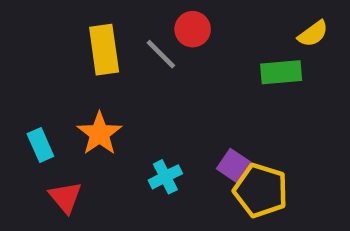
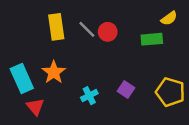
red circle: (193, 29) -> (108, 32), moved
cyan rectangle: (40, 145) -> (22, 78), size x1.6
yellow pentagon: (261, 190) -> (170, 92), moved

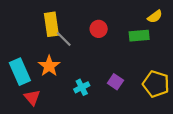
gray line: (87, 29) -> (64, 39), moved

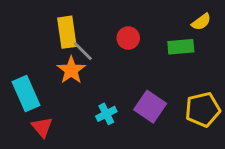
orange star: (49, 66) -> (71, 70), moved
purple square: (115, 82) -> (150, 107), size x1.5
yellow pentagon: (156, 84) -> (203, 110), turned -30

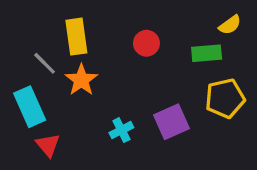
gray line: (83, 51) -> (45, 63), moved
purple square: (150, 107) -> (171, 122), turned 32
yellow pentagon: (203, 110) -> (225, 98), moved

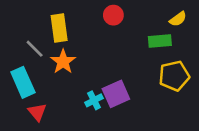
red circle: (146, 43) -> (113, 15), moved
purple square: (171, 122) -> (116, 94), moved

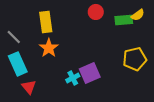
red circle: (113, 15) -> (96, 12), moved
green rectangle: (160, 41) -> (124, 20), moved
gray line: (35, 49) -> (14, 37), moved

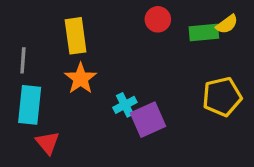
gray line: (14, 37) -> (23, 60), turned 49
cyan rectangle: (18, 64) -> (30, 105), turned 30
cyan cross: (73, 78) -> (125, 105), moved

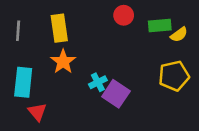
yellow semicircle: (227, 24) -> (179, 35), moved
gray line: (23, 60) -> (18, 31), moved
purple square: (148, 120) -> (116, 94), turned -32

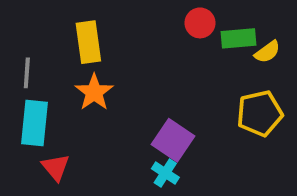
red circle: (124, 15) -> (200, 23), moved
gray line: (18, 31) -> (27, 73), moved
cyan cross: (98, 82) -> (165, 173), moved, turned -30

